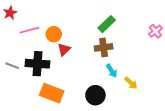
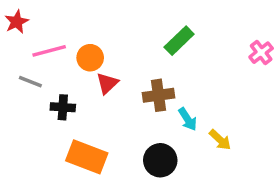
brown cross: (104, 47) -> (159, 95), moved
black cross: (37, 64) -> (63, 107), size x0.6
gray line: (12, 66) -> (30, 82), moved

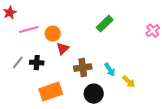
gray line: (30, 82) -> (18, 63), moved, turned -72
brown cross: (159, 95) -> (83, 68), moved
orange rectangle: (87, 157) -> (51, 92), turned -40

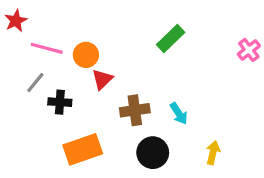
pink line: (29, 30) -> (47, 48), turned 30
gray line: (18, 63) -> (35, 83), moved
yellow arrow: (129, 82) -> (213, 153), moved, turned -120

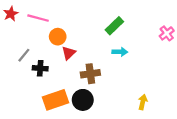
pink line: (47, 48) -> (38, 18), moved
cyan arrow: (179, 114) -> (120, 52), moved, turned -56
black circle: (153, 153) -> (83, 100), moved

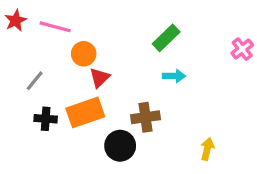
black cross: (40, 68) -> (46, 119), moved
brown cross: (90, 74) -> (145, 117), moved
orange rectangle: (55, 100) -> (85, 112), moved

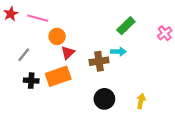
green rectangle: (166, 38) -> (126, 26), moved
brown cross: (145, 117) -> (99, 61), moved
black circle: (120, 146) -> (104, 99), moved

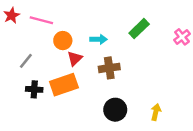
cyan arrow: (118, 52) -> (99, 39), moved

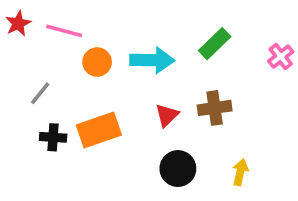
cyan arrow: (99, 39) -> (152, 60), size x1.6
red triangle: (75, 58) -> (167, 115), moved
brown cross: (109, 68) -> (215, 108), moved

